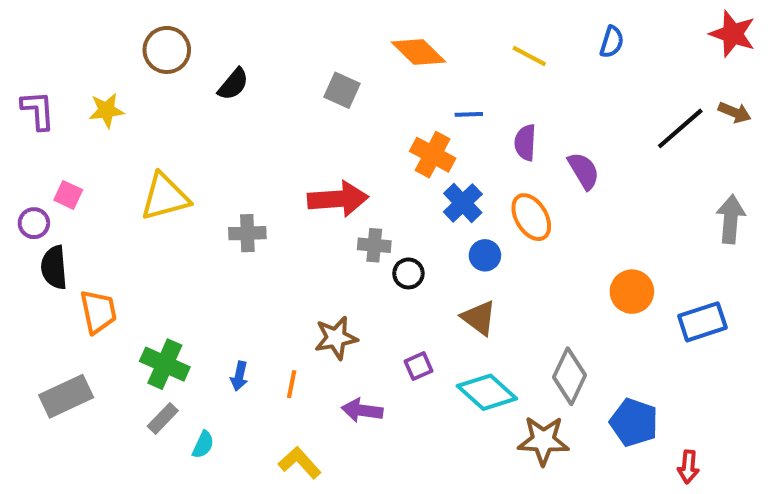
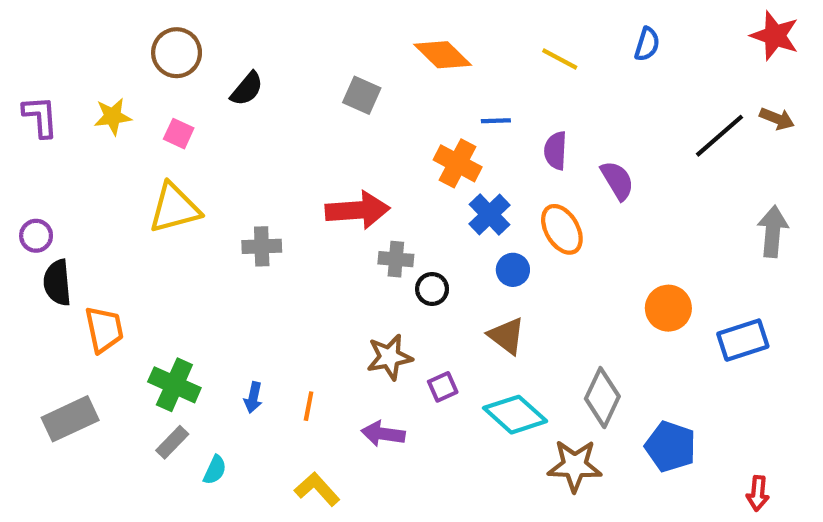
pink square: (68, 195) -> (179, 134), moved
brown star: (336, 338) -> (389, 357), moved
red arrow: (688, 467) -> (758, 493), moved

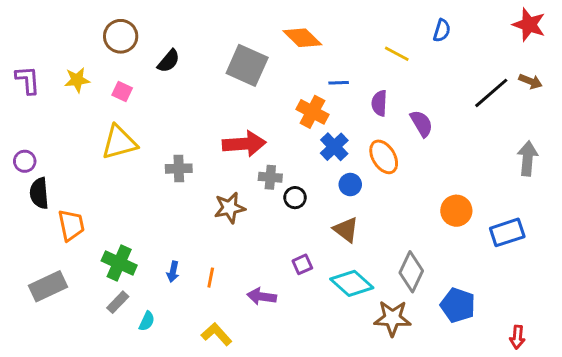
yellow line: (560, 59) -> (397, 54), moved
gray square: (362, 95) -> (247, 65), size x1.6
brown star: (389, 357) -> (230, 208), moved

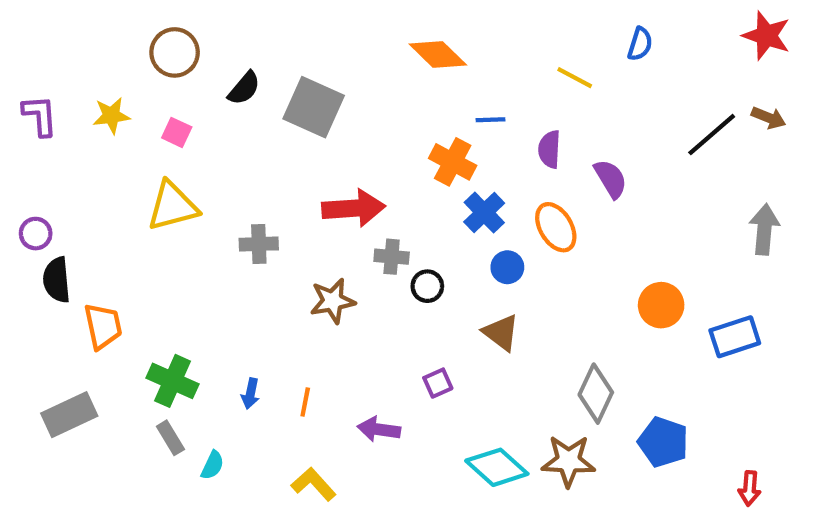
gray square: (247, 65) -> (314, 107), moved
cyan diamond: (352, 283) -> (497, 467), moved
gray rectangle: (118, 302) -> (170, 438), turned -75

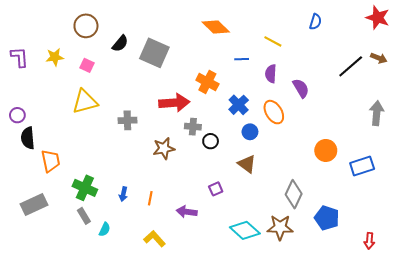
yellow line: (575, 78) -> (273, 41), moved
orange cross: (453, 162) -> (207, 82), moved

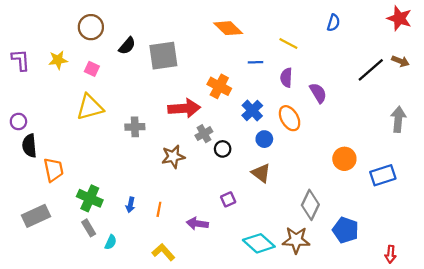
gray square: (154, 53) -> (163, 56), turned -32
gray cross: (193, 127) -> (204, 134), turned -35

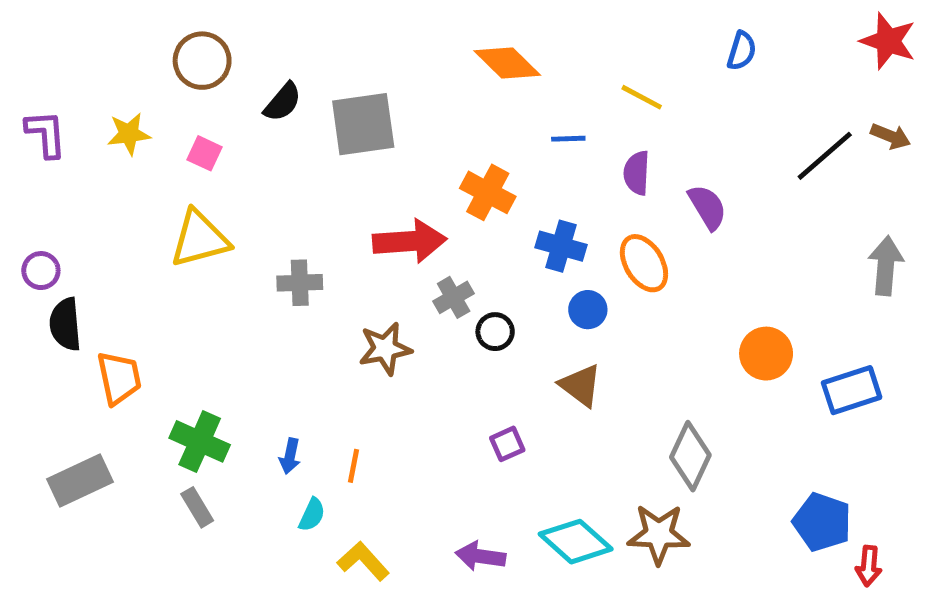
blue cross: (252, 111) -> (561, 246), turned -30
purple arrow: (197, 224) -> (480, 556), moved
blue pentagon: (346, 230) -> (822, 522), moved
cyan semicircle: (111, 242) -> (312, 515), moved

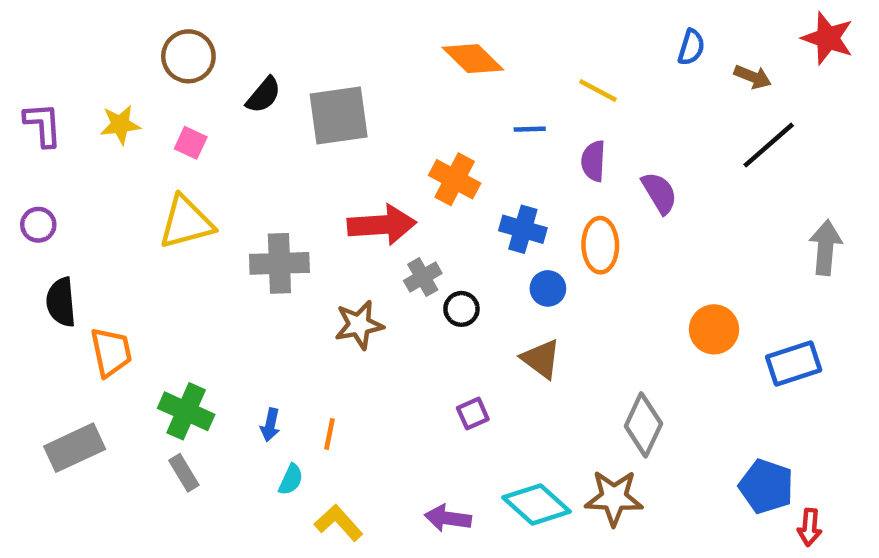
brown arrow: (891, 136) -> (753, 77), moved
orange ellipse: (644, 263) -> (600, 245), turned 30
purple circle: (41, 271) -> (38, 225), moved
gray cross: (300, 283) -> (279, 263), size x1.4

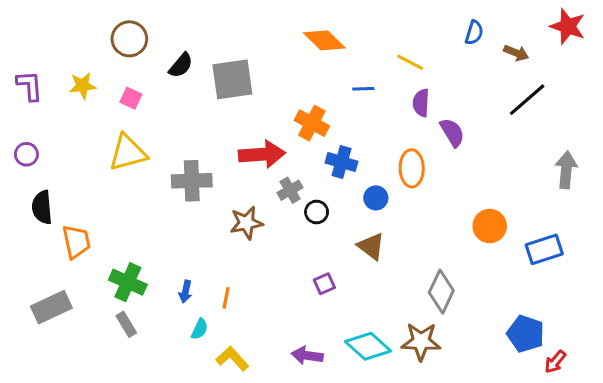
purple semicircle: (593, 161) -> (421, 103), moved
blue cross: (523, 229) -> (342, 162), moved
red arrow: (810, 527) -> (555, 362), turned 35

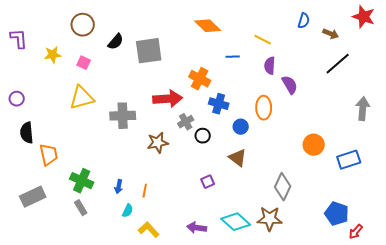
purple L-shape: (30, 86) -> (19, 39), moved

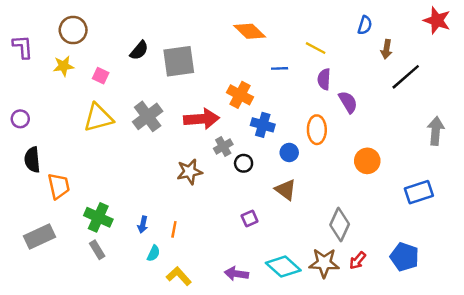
brown circle: (83, 25) -> (73, 30), moved
brown arrow: (331, 34) -> (386, 49), moved, turned 77
gray cross: (123, 116) -> (148, 116), moved, turned -35
orange circle: (314, 145) -> (367, 161), moved
red arrow: (356, 232) -> (358, 261), moved

